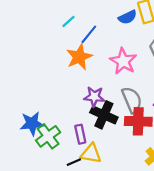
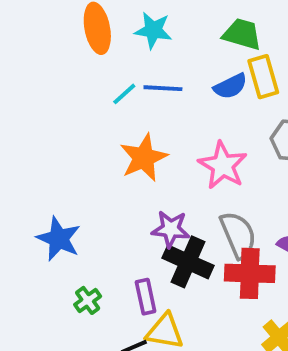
blue line: (89, 34) -> (163, 88), moved, turned 54
blue star: (32, 123) -> (59, 239), moved, turned 30
green cross: (48, 136) -> (88, 300), size x0.6

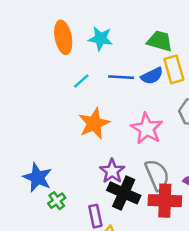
blue line: (163, 88) -> (121, 77), moved
purple star: (171, 229) -> (112, 171), turned 30
green cross: (88, 300) -> (57, 201), moved

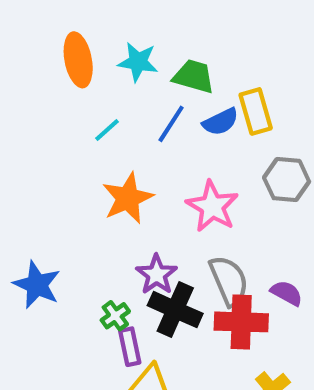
green trapezoid: (160, 41) -> (194, 76), moved
blue line: (121, 77) -> (171, 124), turned -60
green cross: (57, 201) -> (115, 316), moved

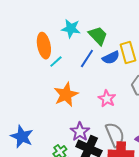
orange ellipse: (78, 60) -> (44, 46), moved
green trapezoid: (194, 76) -> (98, 36), turned 30
pink star: (212, 206) -> (107, 99), size x0.7

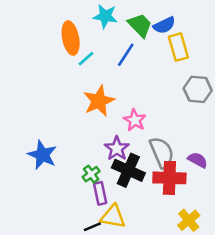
blue semicircle: (111, 58) -> (164, 25), moved
pink star: (107, 99) -> (135, 120), moved

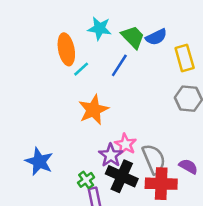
yellow rectangle: (178, 47) -> (185, 58), moved
pink star: (135, 120) -> (125, 144), moved

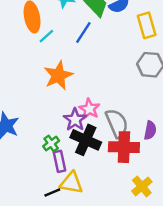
purple semicircle: (188, 166) -> (150, 130), turned 72

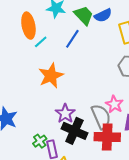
pink star: (89, 109) -> (114, 104), moved
green cross: (51, 143) -> (40, 141), moved

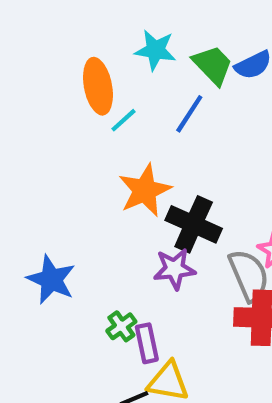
purple star: (65, 113) -> (174, 269), turned 30
black cross: (74, 131) -> (194, 224), moved

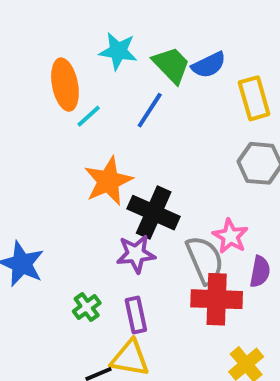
purple rectangle: (147, 343) -> (136, 315), moved

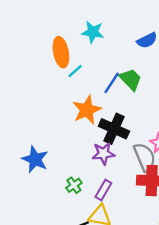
green trapezoid: (171, 65) -> (130, 79), moved
blue line: (150, 110) -> (112, 83), moved
purple rectangle: (136, 315) -> (103, 190), turned 42

